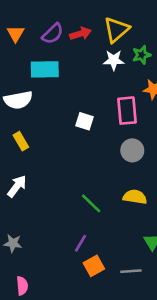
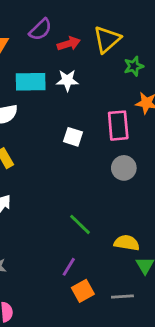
purple semicircle: (53, 34) -> (40, 29), moved
white star: (114, 60) -> (67, 80), moved
yellow semicircle: (135, 197) -> (127, 243), moved

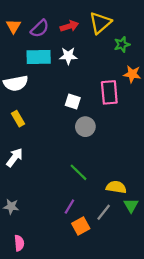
purple semicircle: (40, 29) -> (40, 28), moved
gray circle: (124, 168) -> (85, 127), moved
gray line: (122, 296) -> (104, 212), moved, turned -48

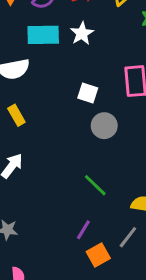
white star: (68, 56) -> (82, 33), turned -30

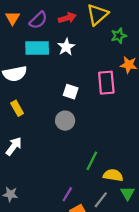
gray circle: (104, 126) -> (65, 121), moved
green line: (95, 185) -> (92, 161), moved, turned 72

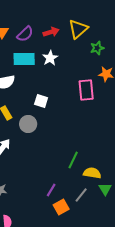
white square: (71, 92) -> (41, 101), moved
gray circle: (65, 121) -> (28, 124), moved

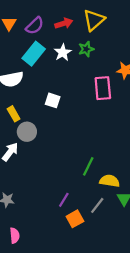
green star: (97, 48) -> (86, 49), moved
cyan rectangle: (24, 59) -> (34, 54), turned -50
gray circle: (28, 124) -> (27, 132), moved

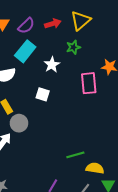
white star: (63, 52) -> (52, 65), moved
green line: (88, 166) -> (75, 155), turned 48

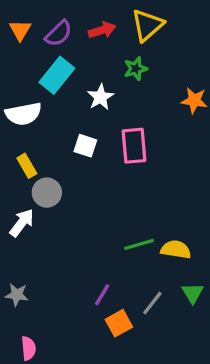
pink rectangle: (89, 83) -> (134, 146), moved
yellow semicircle: (95, 168) -> (176, 249), moved

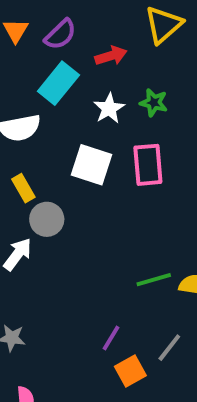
red arrow: (102, 30) -> (111, 56), moved
green star: (136, 69) -> (154, 103), moved, turned 30
white square: (85, 146) -> (91, 165), size x1.5

